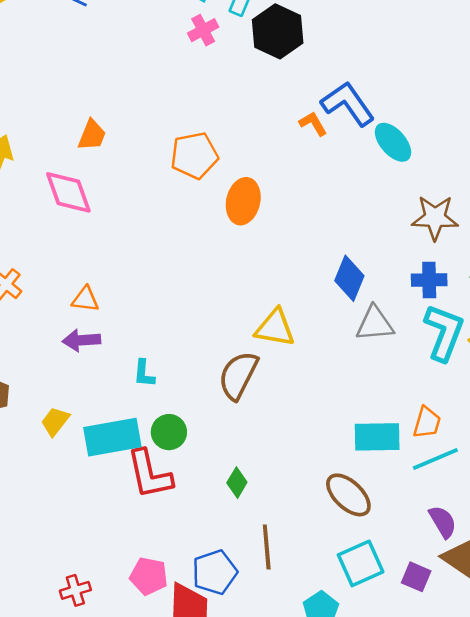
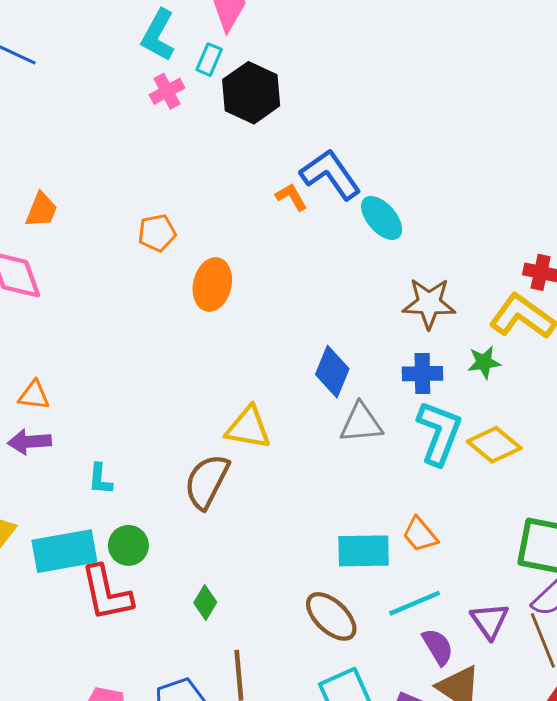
orange pentagon: (194, 155) -> (157, 233), size x0.7
orange trapezoid: (427, 422) -> (420, 535), turned 124
cyan line: (435, 459) -> (415, 603), moved

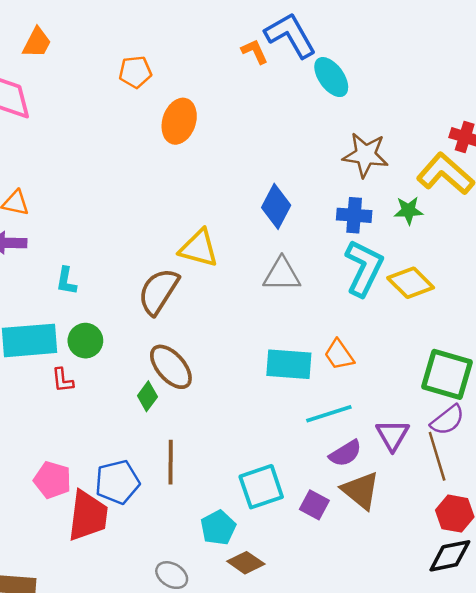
gray triangle: (361, 423) -> (282, 275), moved
red L-shape: (106, 593) -> (63, 380), size x0.5
brown ellipse: (331, 616) -> (171, 367), moved
purple semicircle: (438, 647) -> (345, 453), turned 84

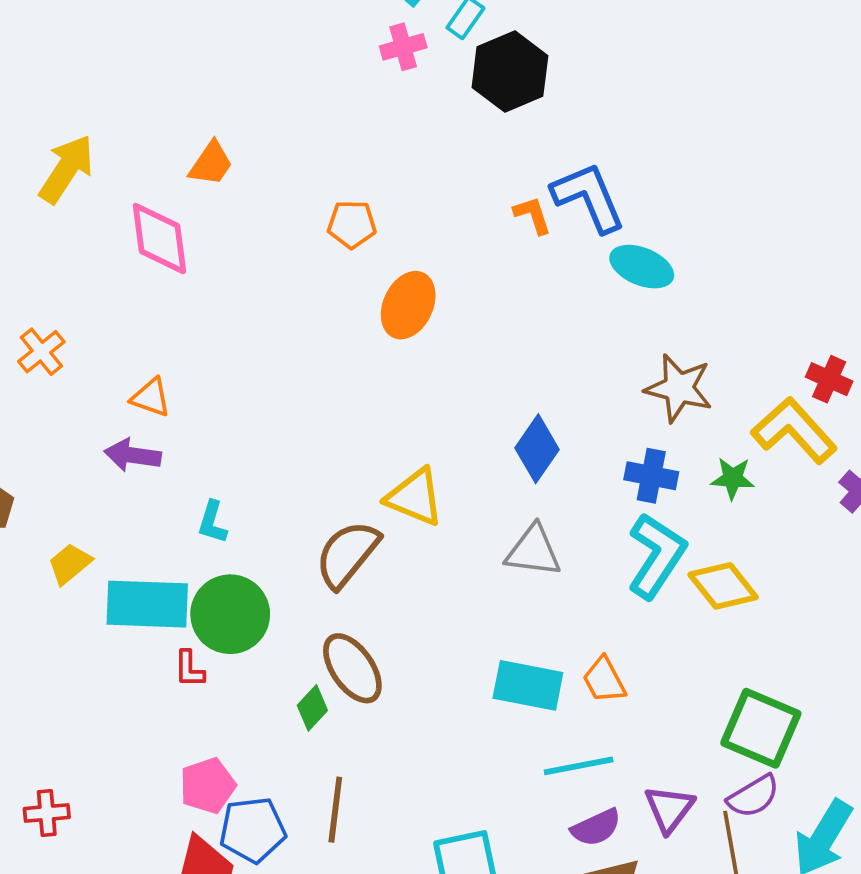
cyan ellipse: (331, 77) -> (642, 267), turned -39
green circle: (85, 341) -> (230, 614), size x1.5
pink pentagon: (52, 480) -> (208, 786), moved, turned 30

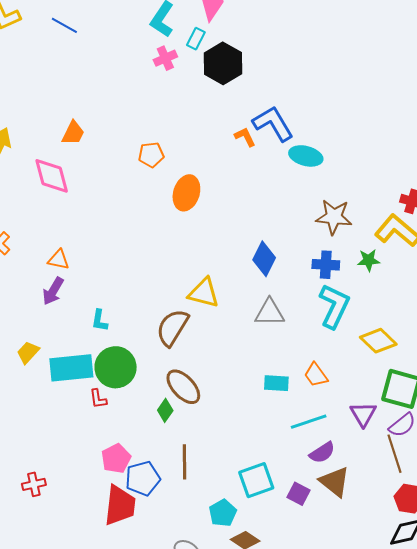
purple arrow: (133, 455) -> (53, 291), turned -60
yellow diamond: (723, 586) -> (378, 341), moved
cyan rectangle: (528, 685) -> (276, 383), size x0.7
purple triangle: (669, 809) -> (363, 414), moved

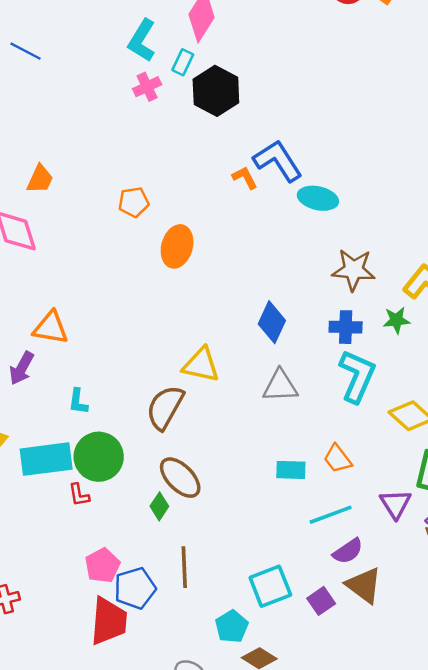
orange triangle: (58, 260) -> (51, 328), moved, size x1.4
purple square: (298, 494) -> (321, 601), turned 30

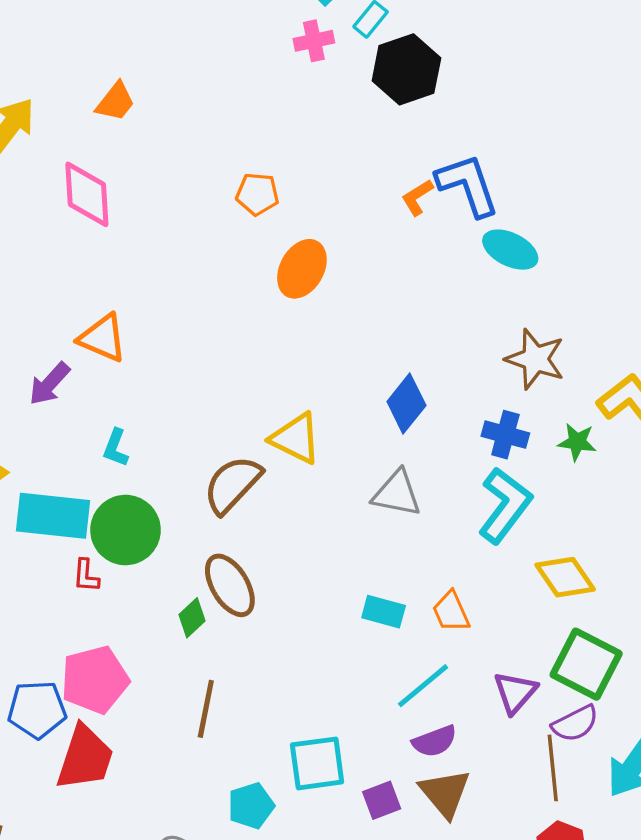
orange L-shape: (245, 178) -> (417, 197), turned -108
orange trapezoid: (40, 179) -> (115, 102), moved
cyan line: (331, 515) -> (423, 686), turned -33
pink pentagon: (102, 565) -> (95, 680), size x1.4
blue pentagon: (135, 588) -> (37, 710), moved

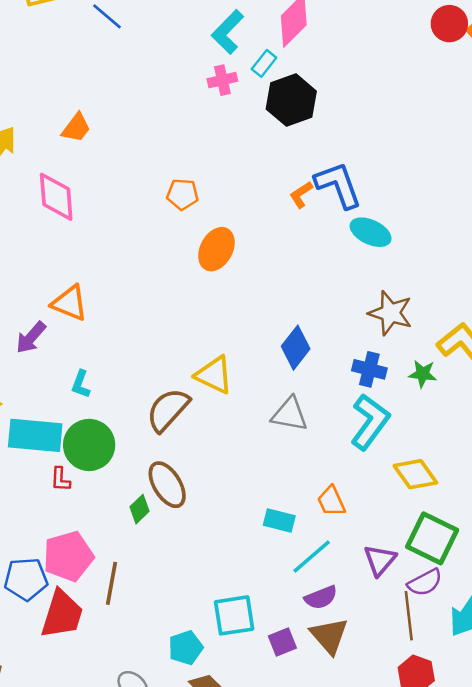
cyan rectangle: (384, 612) -> (279, 521), moved
brown line: (206, 709) -> (112, 583), moved

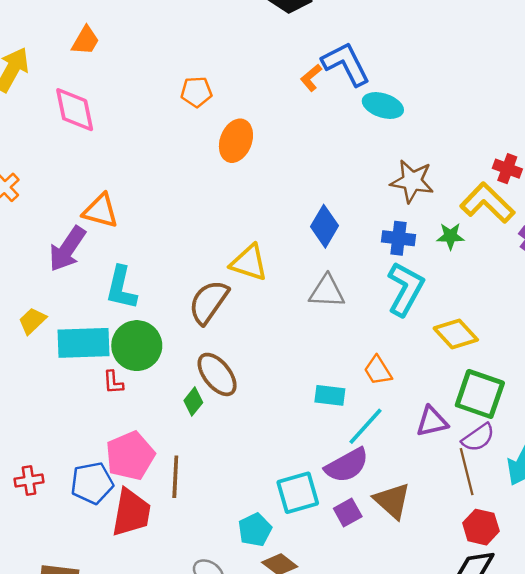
purple arrow: (31, 338) -> (67, 249), size x1.4
cyan L-shape: (81, 384) -> (121, 288), size x1.6
purple triangle: (380, 560) -> (432, 421), turned 44
purple semicircle: (321, 597) -> (347, 465), moved, size x1.4

